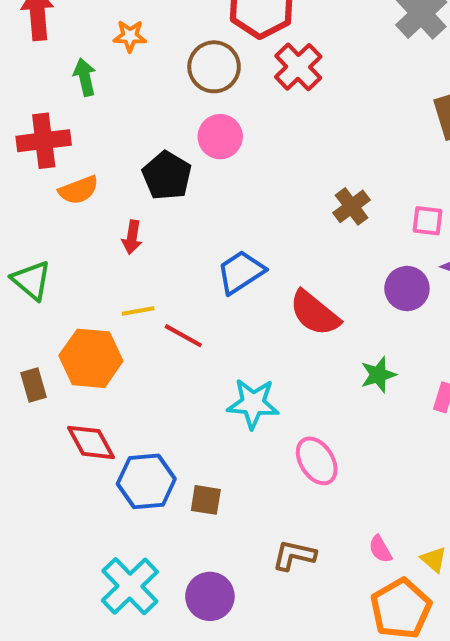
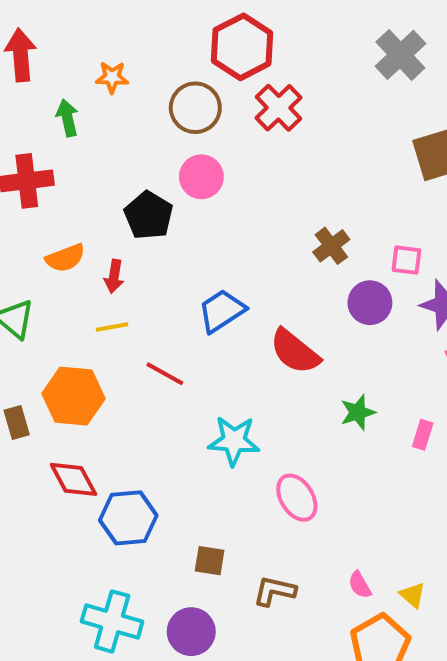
orange semicircle: (79, 190) -> (65, 258), moved
purple circle: (407, 289) -> (370, 303), moved
yellow line: (138, 311) -> (112, 327), moved
brown square: (206, 500) -> (210, 561), moved
cyan cross: (130, 586) -> (112, 621), turned -30

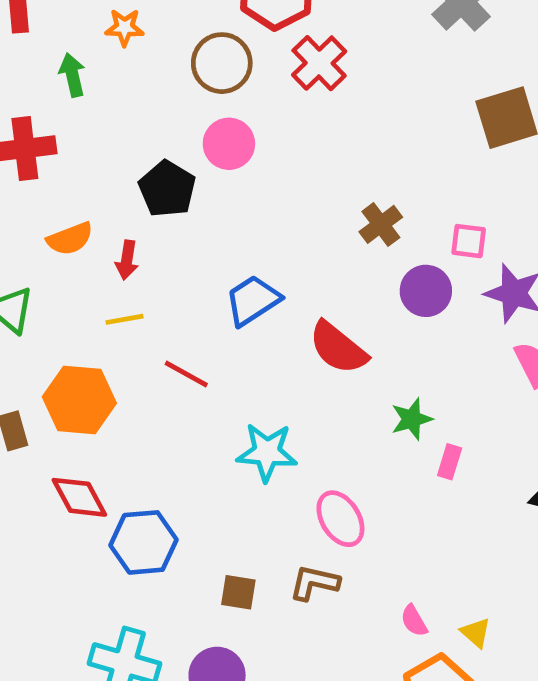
pink rectangle: (423, 435) -> (450, 462), moved
brown L-shape: (274, 591) -> (314, 583), moved

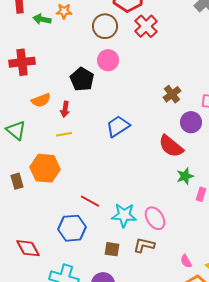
green arrow: (72, 75) -> (42, 19), moved, turned -66
red semicircle: (338, 348) -> (171, 146), moved
red line: (186, 374) -> (90, 201), moved
cyan star: (267, 452) -> (124, 215), moved
red diamond: (79, 497) -> (28, 248), moved

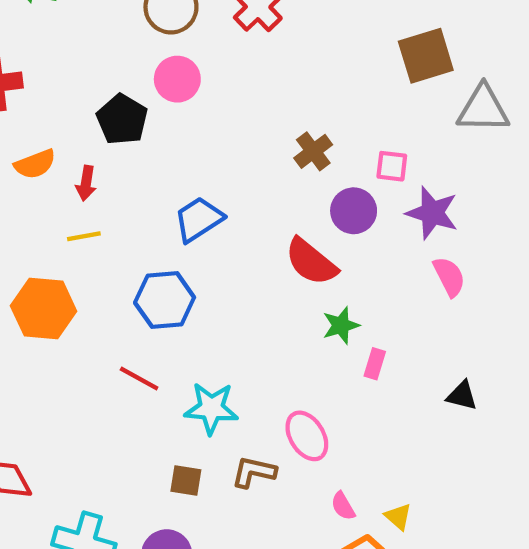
pink ellipse: (155, 218) -> (307, 436), moved
blue hexagon: (72, 228) -> (165, 300), moved

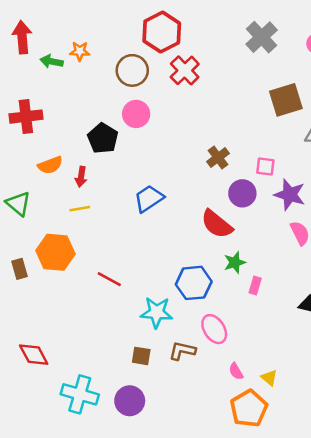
blue hexagon: (165, 300) -> (194, 283), moved
red line: (139, 379) -> (109, 279), moved

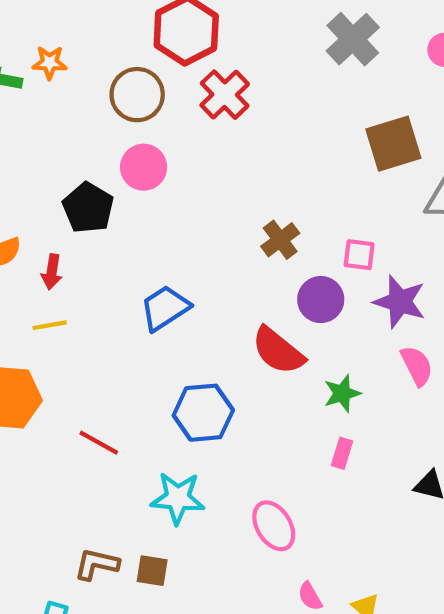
green star: (235, 262) -> (342, 393), moved
blue hexagon: (194, 283) -> (203, 413), moved
brown L-shape: (182, 351) -> (97, 564), moved

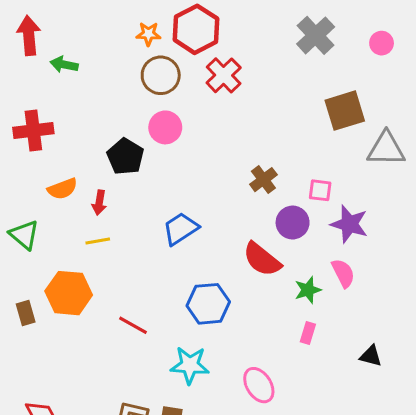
orange star: (50, 63) -> (148, 34), moved
pink semicircle: (417, 366) -> (343, 273), moved

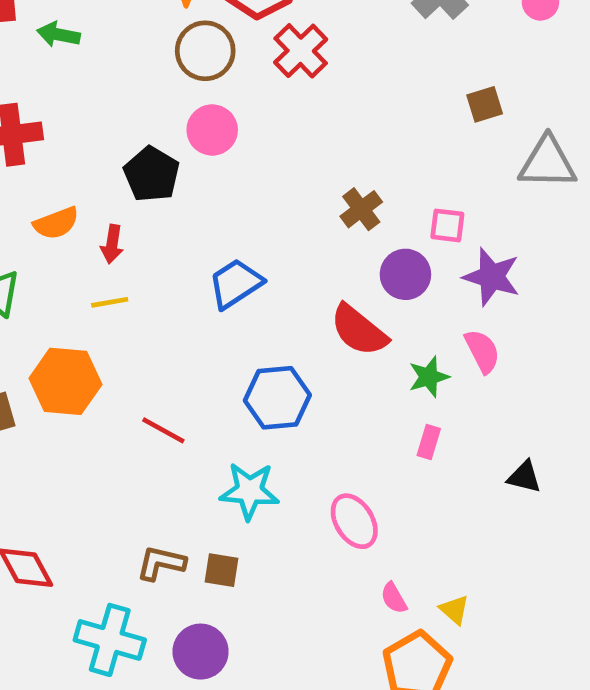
brown square: (345, 111) -> (485, 104), size x0.6

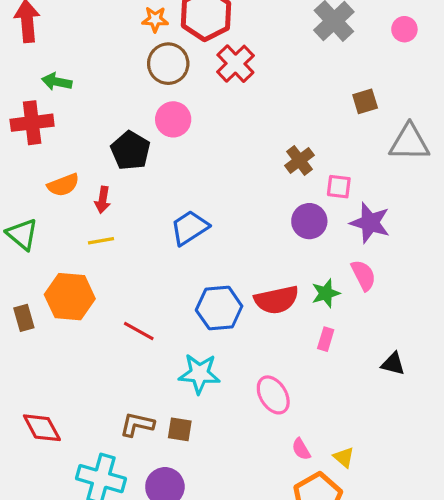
green arrow: (58, 35) -> (57, 82), moved
brown cross: (361, 209) -> (299, 160), moved
red semicircle: (359, 330) -> (276, 300), moved, turned -51

